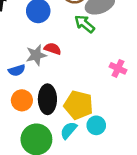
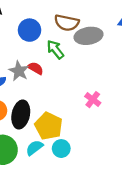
green arrow: (85, 24) -> (55, 50), moved
gray star: (36, 55) -> (19, 71), turned 30

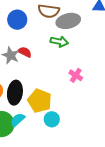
green arrow: (55, 50) -> (59, 42), moved, turned 144
cyan semicircle: (34, 148) -> (18, 120), moved

